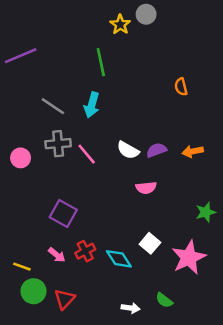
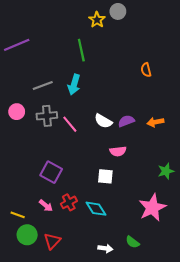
gray line: (53, 106) -> (43, 86), turned -54
pink circle: (21, 158) -> (17, 112), moved
white square: (150, 243) -> (105, 176), moved, turned -35

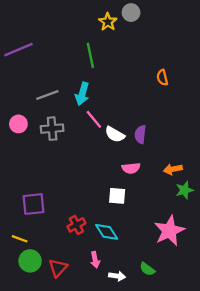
purple semicircle: (126, 121) -> (140, 134), turned -63
orange arrow: (155, 122) -> (173, 169), moved
pink line: (70, 124) -> (94, 119), moved
purple square: (51, 172) -> (34, 204), moved, turned -35
pink arrow: (46, 206) -> (95, 260), moved, turned 40

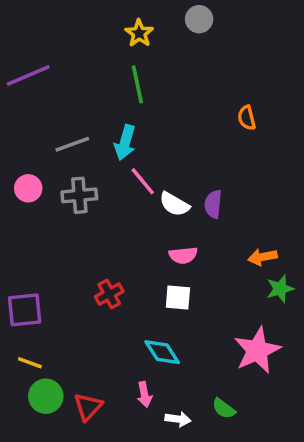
yellow star: (108, 22) -> (139, 33), moved
pink semicircle: (131, 168) -> (183, 255), moved
purple square: (34, 204) -> (25, 310), moved
red cross: (76, 225) -> (109, 294), moved

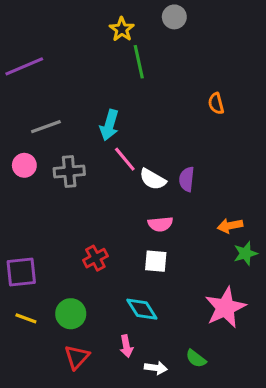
green line: (137, 84) -> (139, 62), moved
gray line: (72, 144) -> (46, 127), moved
green circle: (46, 396) -> (71, 314), moved

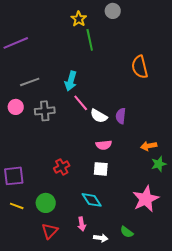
orange semicircle: (216, 103) -> (140, 67), size x1.6

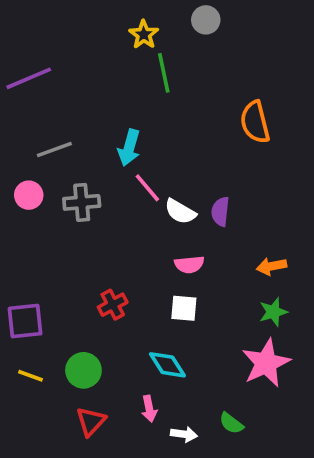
green star: (159, 164) -> (273, 312), moved

